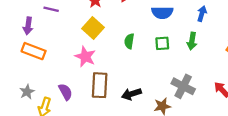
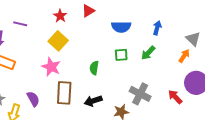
green semicircle: (129, 41) -> (94, 68), moved
green arrow: (192, 41) -> (148, 53), turned 35

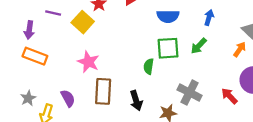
yellow square: (58, 41) -> (83, 22), moved
green square: (121, 55) -> (168, 48), size x1.5
green semicircle: (94, 68) -> (149, 66), moved
black arrow: (93, 101) -> (136, 100), turned -90

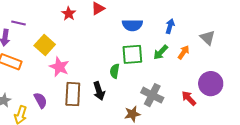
purple line: (53, 13) -> (19, 23), moved
yellow square: (83, 22) -> (45, 45), moved
orange arrow: (240, 49) -> (184, 52), moved
black arrow: (136, 100) -> (99, 91), moved

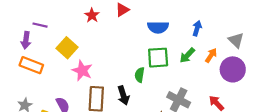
purple circle: (211, 84) -> (233, 69), moved

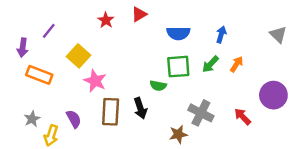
purple line: (40, 25) -> (49, 31), turned -64
purple arrow: (26, 40) -> (23, 48), moved
gray triangle: (236, 40) -> (278, 34), moved
purple circle: (233, 69) -> (273, 95), moved
green semicircle: (140, 75) -> (158, 86), turned -88

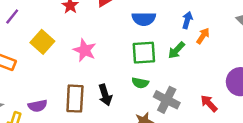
orange arrow: (237, 64) -> (203, 36), moved
pink star: (95, 81) -> (85, 50), moved
green semicircle: (158, 86) -> (140, 83), moved
purple semicircle: (74, 119) -> (38, 106), turned 108

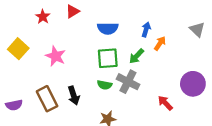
brown rectangle: (75, 99) -> (47, 99), turned -30
gray cross: (167, 100) -> (128, 82), moved

